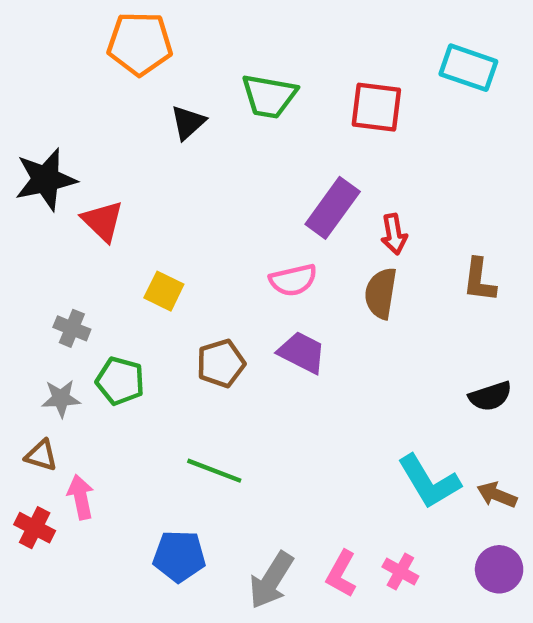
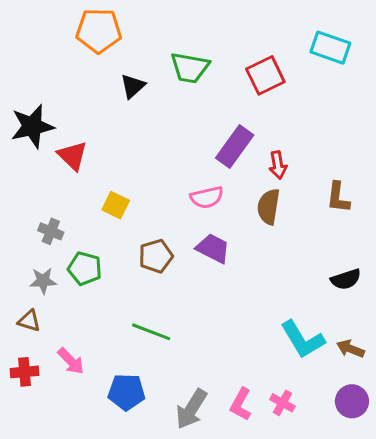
red square: (376, 107) -> (265, 75), turned -33
pink arrow: (81, 497) -> (71, 361), moved, turned 148
red cross: (35, 528) -> (25, 372), turned -32

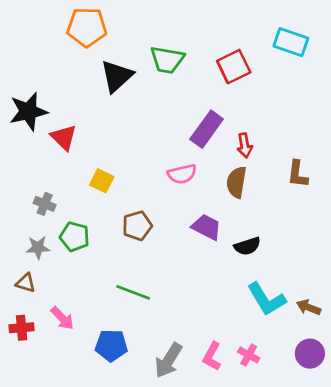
black triangle: (133, 86) -> (117, 76), size x1.5
purple trapezoid: (213, 248) -> (207, 227), moved
black semicircle: (346, 279) -> (247, 246), moved

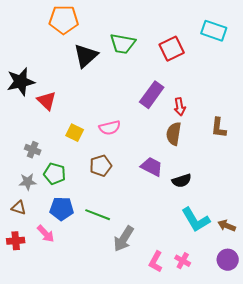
pink semicircle: (182, 174) -> (110, 128), moved
blue pentagon: (111, 345) -> (62, 209), moved
gray arrow: (168, 360) -> (124, 239), moved

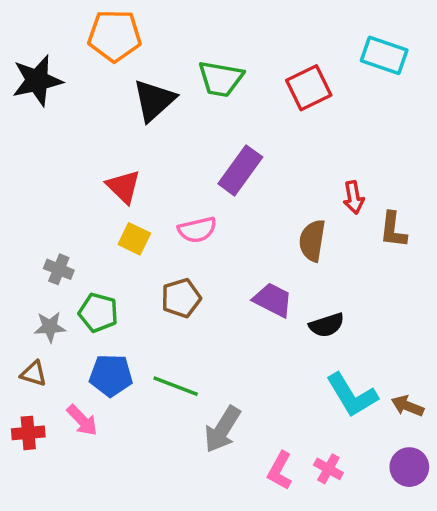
black star: (21, 82) -> (37, 81), moved
purple rectangle: (152, 95) -> (240, 170), moved
red triangle: (47, 101) -> (124, 187), moved
red arrow: (180, 107) -> (354, 197), moved

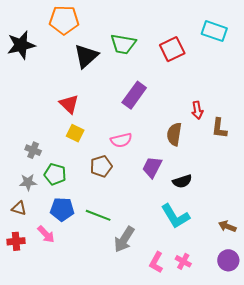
pink semicircle: (197, 230) -> (121, 140), moved
purple trapezoid: (273, 300) -> (152, 167), turned -90
cyan L-shape: (352, 395) -> (175, 216), moved

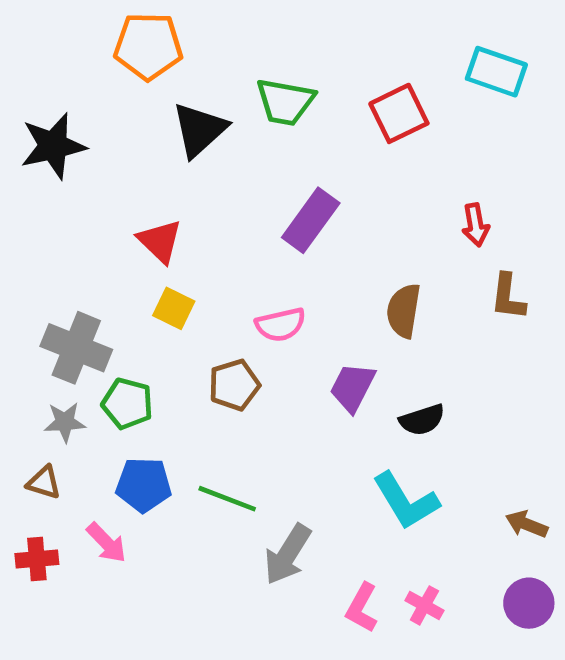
black star: (21, 45) -> (53, 146), moved
red arrow: (197, 110) -> (475, 225), moved
gray cross: (33, 150) -> (76, 348), size x1.8

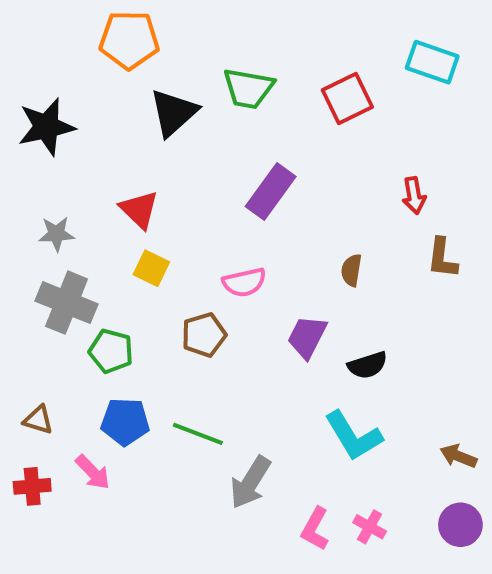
brown semicircle: (404, 311) -> (351, 270), size x0.7
gray star: (65, 422) -> (56, 234), moved

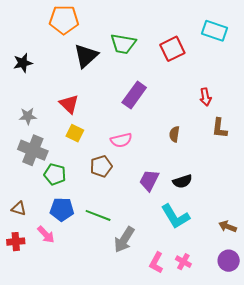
black star: (46, 127) -> (23, 63), size x0.7
purple trapezoid: (307, 337) -> (149, 180), moved

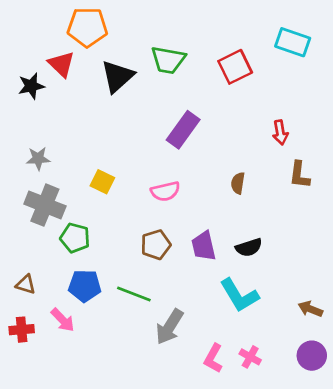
red triangle: (69, 104) -> (61, 64), moved
brown pentagon: (101, 166) -> (156, 245), moved
purple trapezoid: (149, 180) -> (204, 246), turned -40

